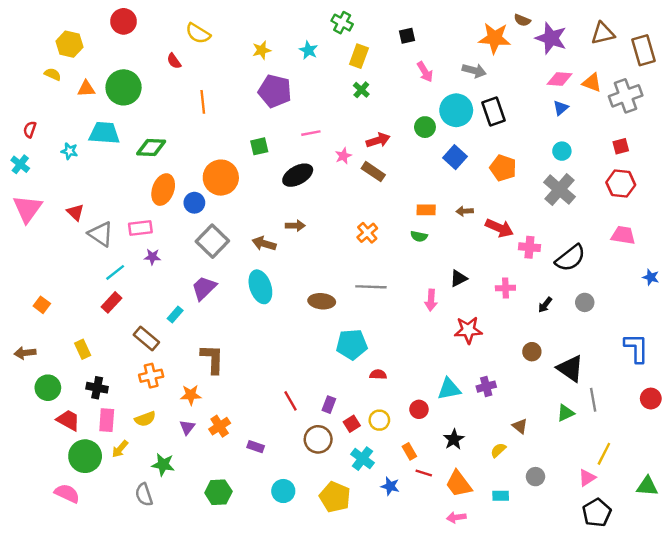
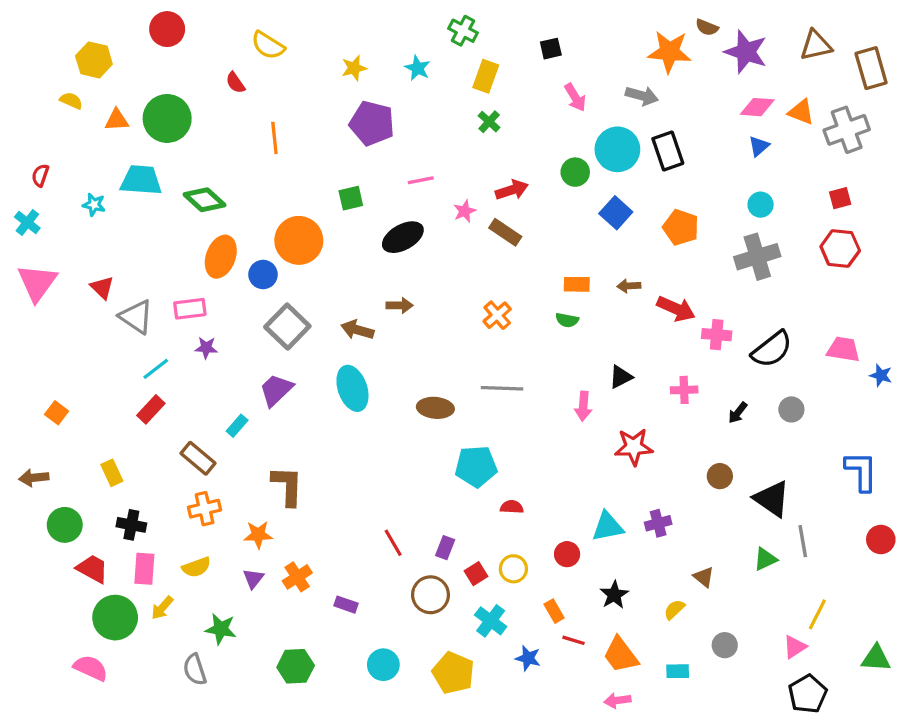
green diamond: (151, 147) -> (205, 200), turned 40
gray cross: (560, 190) -> (757, 257), turned 32
pink trapezoid: (623, 235) -> (843, 349), moved

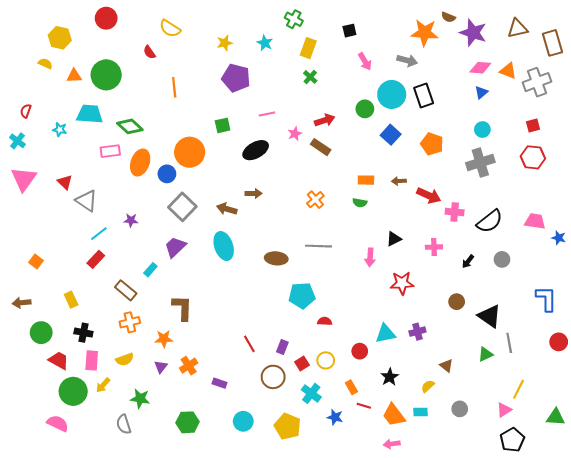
pink rectangle: (190, 309) -> (110, 151), moved
cyan rectangle: (678, 671) -> (421, 412), moved

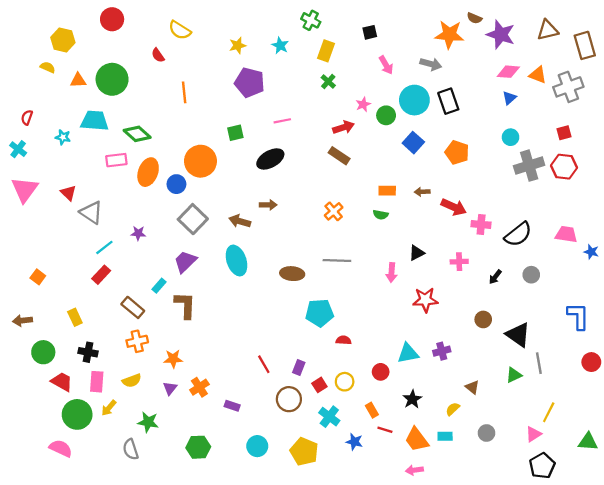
pink star: (295, 134) -> (363, 104), moved
gray cross: (480, 163) -> (529, 166), moved
brown L-shape: (182, 308) -> (185, 305), moved

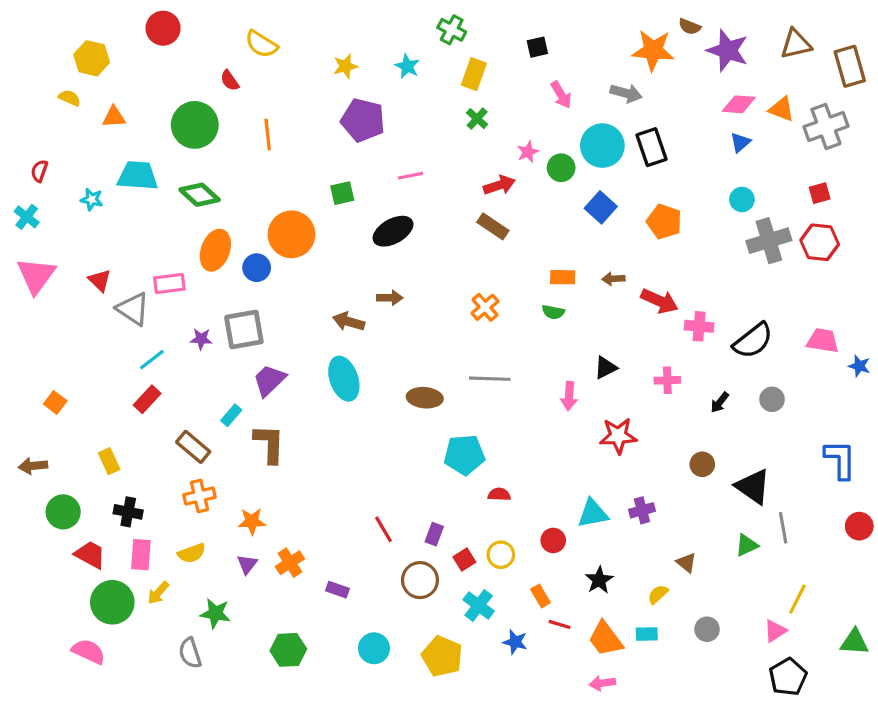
green circle: (112, 79) -> (195, 125), moved
pink rectangle: (116, 160) -> (169, 284), moved
gray square: (193, 219) -> (244, 330), moved, turned 36

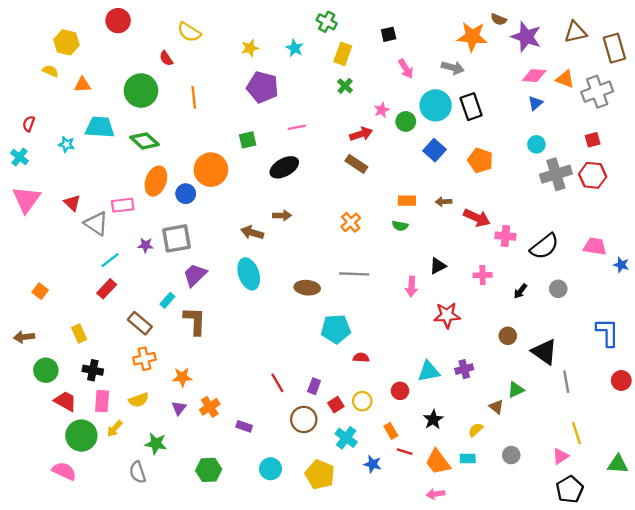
green triangle: (747, 545) -> (516, 390), moved
yellow line: (797, 599) -> (577, 433), turned -45

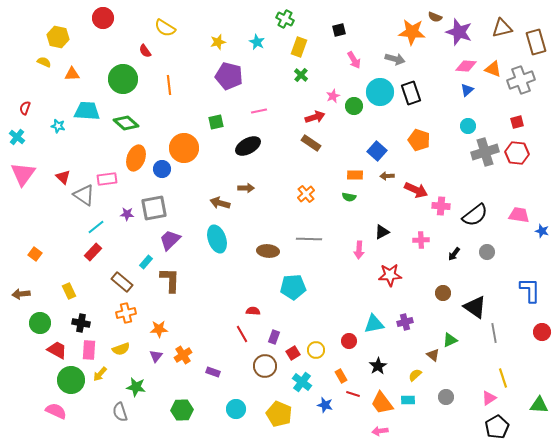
blue square: (434, 150) -> (377, 151), moved
red semicircle: (361, 358) -> (253, 311), moved

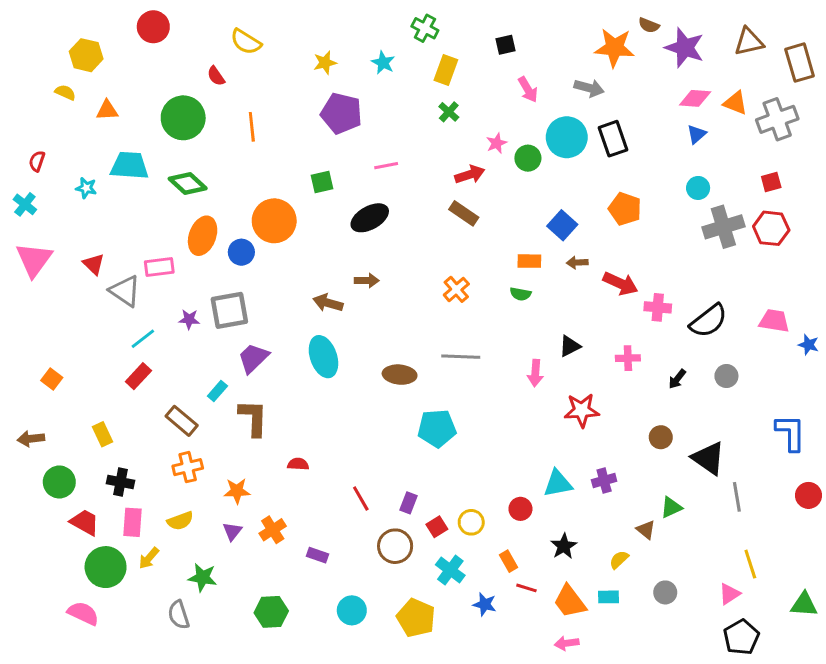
red semicircle: (253, 311) -> (298, 464), moved

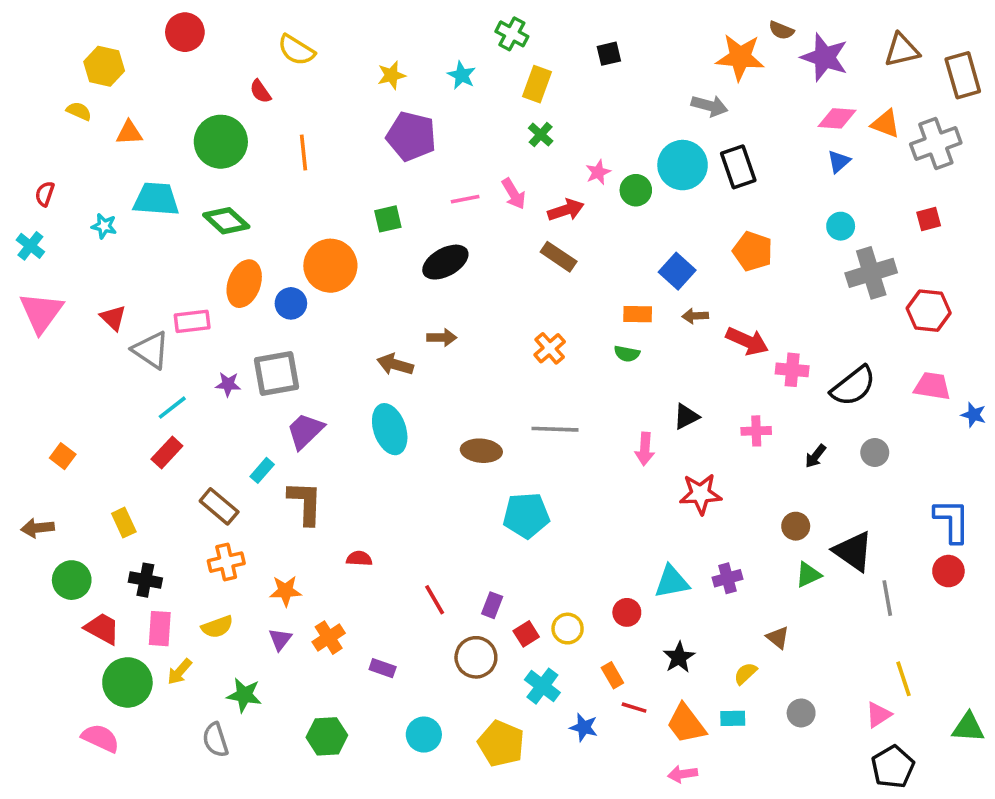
pink arrow: (528, 89) -> (514, 194), moved
red hexagon: (771, 228) -> (929, 311), moved
red circle: (809, 495) -> (948, 571), moved
green triangle: (671, 507) -> (808, 575), moved

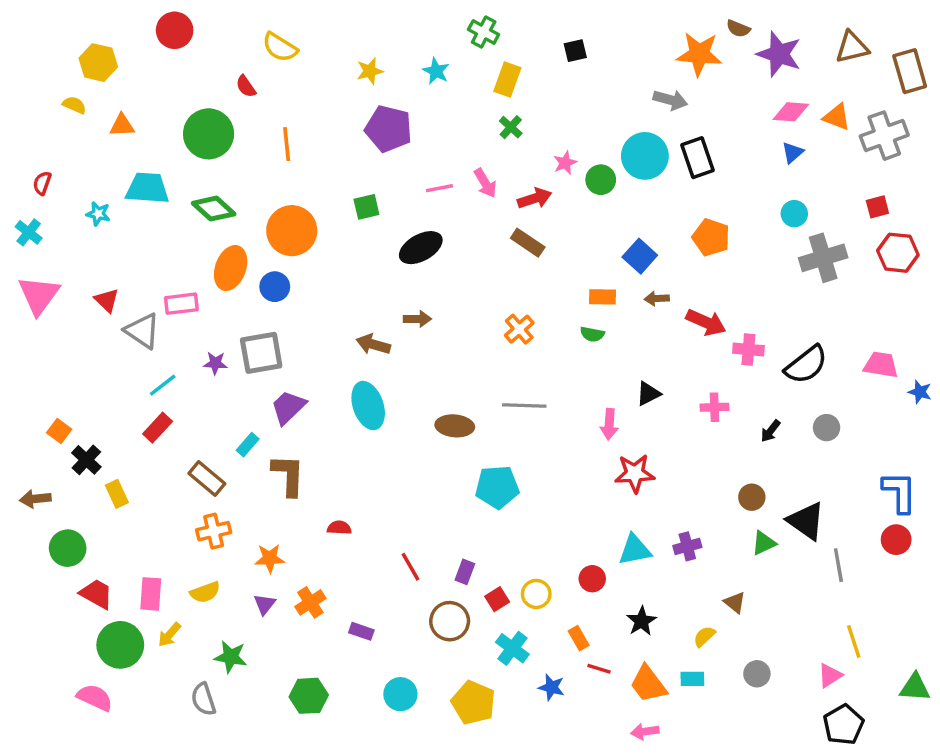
orange circle: (330, 266) -> (292, 231), moved
red hexagon: (929, 311) -> (898, 253), moved
red star: (701, 494) -> (635, 473), moved
black cross: (145, 580) -> (86, 460), moved, turned 32

